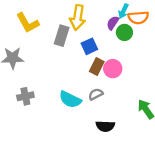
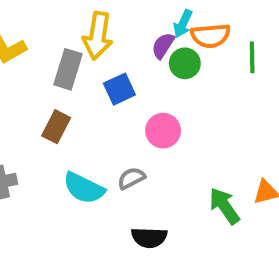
brown rectangle: (97, 67) -> (56, 127), moved

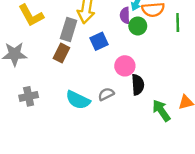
purple semicircle: (163, 46) -> (125, 15), turned -35
brown rectangle: (56, 127) -> (61, 53), moved
black semicircle: (149, 238) -> (138, 85), moved, turned -96

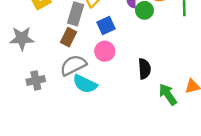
pink circle: (125, 66) -> (105, 51), moved
gray semicircle: (106, 94) -> (73, 65), moved, size x1.6

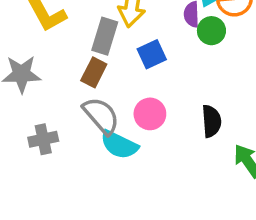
pink circle: (105, 51) -> (150, 114), moved
gray semicircle: (73, 65) -> (101, 116), turned 76

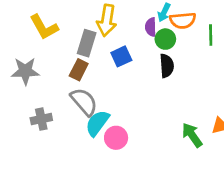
pink circle: (150, 114) -> (116, 138), moved
black semicircle: (211, 121) -> (167, 66), moved
cyan semicircle: (119, 145) -> (97, 123), turned 100

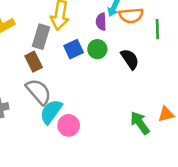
green circle: (165, 39) -> (97, 49), moved
black semicircle: (167, 66) -> (130, 59), moved, turned -30
brown rectangle: (79, 70) -> (34, 62), turned -54

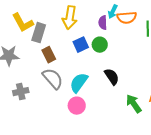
gray rectangle: (41, 37) -> (39, 33), moved
black semicircle: (130, 59) -> (112, 77), moved
cyan semicircle: (51, 112) -> (79, 83), moved

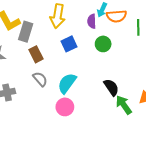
green circle: (100, 45) -> (103, 44), moved
black semicircle: (112, 77) -> (111, 87), moved
gray semicircle: (53, 79) -> (40, 79), size x0.7

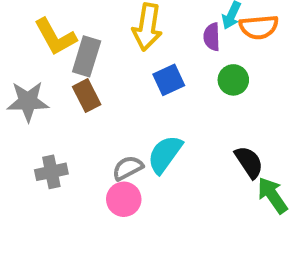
brown rectangle: (36, 54) -> (87, 96), moved
gray semicircle: (40, 79) -> (128, 168), moved, turned -77
pink circle: (65, 107) -> (124, 199), moved

